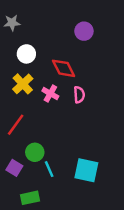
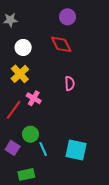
purple circle: (84, 31) -> (68, 17), moved
red diamond: (64, 68) -> (61, 44), moved
pink cross: (50, 94) -> (34, 98), moved

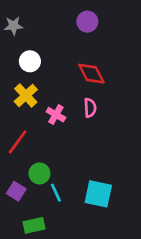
red diamond: (61, 44) -> (91, 74), moved
pink cross: (34, 98) -> (56, 115), moved

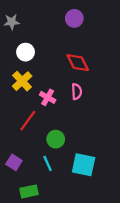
red line: (18, 142) -> (28, 121), moved
green circle: (39, 173) -> (56, 139), moved

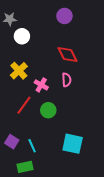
white circle: (26, 52) -> (22, 36), moved
green circle: (56, 139) -> (48, 110), moved
cyan line: (48, 164) -> (32, 146), moved

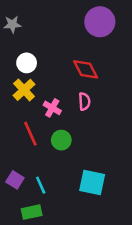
purple circle: (64, 16) -> (100, 22), moved, size x1.5
white circle: (22, 36) -> (27, 63), moved
red line: (24, 105) -> (30, 134), turned -60

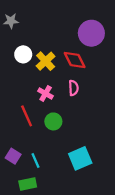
purple circle: (100, 22) -> (91, 33), moved
yellow cross: (24, 90) -> (46, 61), moved
cyan square: (92, 182) -> (80, 158), turned -35

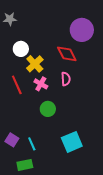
yellow cross: (46, 61) -> (35, 64), moved
red line: (27, 116) -> (17, 85), moved

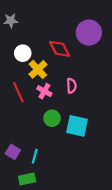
red diamond: (67, 54) -> (60, 49), moved
cyan square: (72, 142) -> (77, 126), moved, turned 35
cyan line: (32, 144) -> (35, 156), turned 40

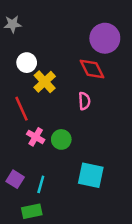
red diamond: (60, 49) -> (92, 69), moved
pink cross: (44, 91) -> (36, 137), moved
cyan square: (77, 126) -> (91, 175), moved

